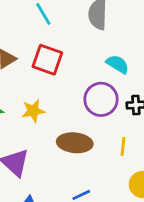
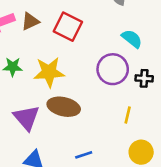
yellow star: (33, 111) -> (49, 72), size x1.4
brown ellipse: (75, 143) -> (64, 107), moved

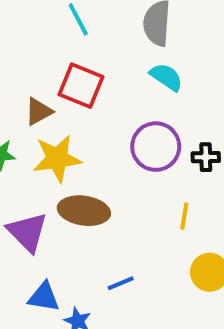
brown triangle: (30, 21) -> (39, 111), moved
cyan semicircle: (132, 39) -> (166, 77), moved

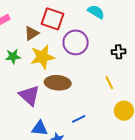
purple circle: (156, 147) -> (76, 42), moved
yellow line: (184, 216) -> (109, 83), turned -32

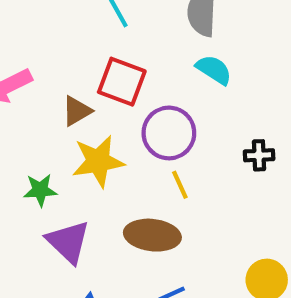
green star: (13, 57) -> (40, 190), moved
brown ellipse: (58, 83) -> (152, 235), moved
yellow line: (109, 83) -> (180, 185), moved

